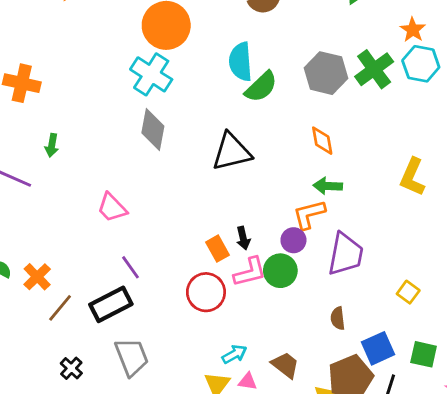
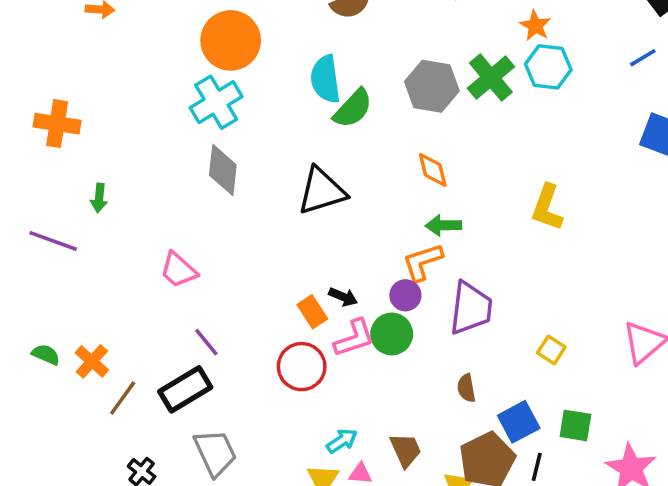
cyan cross: (151, 74) -> (216, 102), turned 30
black arrow: (243, 238) -> (343, 297), turned -50
brown trapezoid: (285, 365) -> (406, 450), turned 32

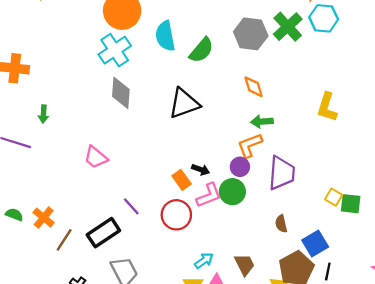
cyan semicircle: (325, 79) -> (165, 36), moved
purple line: (206, 342) -> (131, 206), moved
green square: (575, 425) -> (351, 204), moved

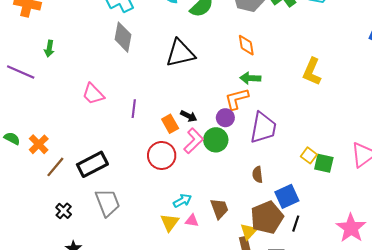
pink L-shape: (209, 195) -> (194, 141), turned -30
purple line: (131, 206) -> (134, 109), moved, turned 42

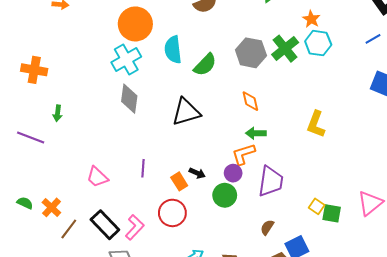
pink trapezoid: (93, 94) -> (97, 177), moved
pink L-shape: (194, 141) -> (135, 227), moved
black rectangle: (92, 164) -> (105, 225), turned 76
brown semicircle: (258, 175) -> (267, 227), turned 42

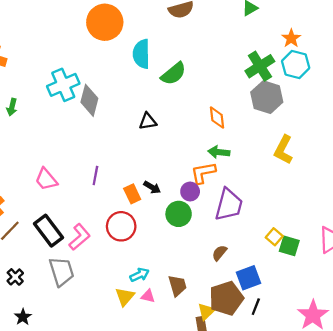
gray hexagon: (251, 53) -> (267, 97), moved
cyan cross: (126, 59) -> (63, 85), moved
black triangle: (186, 112) -> (148, 121), size x0.6

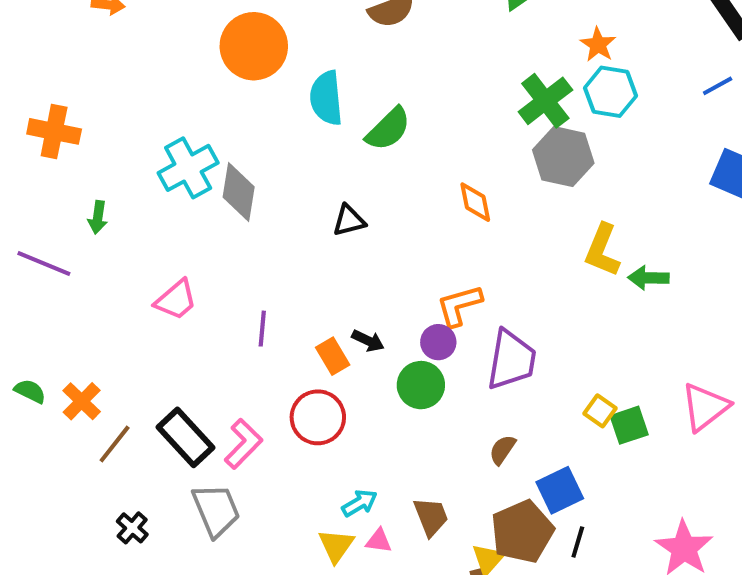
green arrow: (219, 152) -> (648, 278), moved
pink trapezoid: (46, 179) -> (176, 300), moved, turned -85
green square: (289, 246) -> (629, 425), turned -30

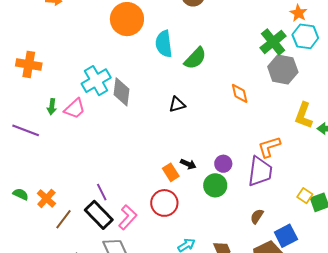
pink trapezoid: (176, 300) -> (75, 109), moved
orange L-shape: (459, 305) -> (269, 147), moved
purple line: (262, 329) -> (102, 192), moved, turned -30

